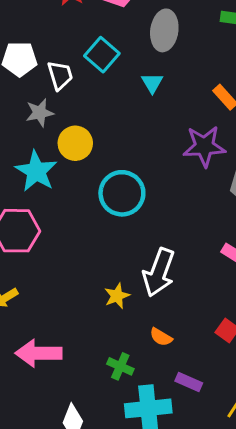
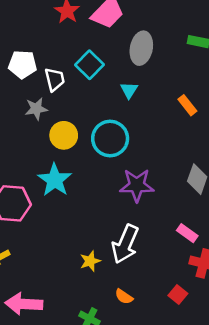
purple star: (204, 146) -> (137, 185), moved
cyan star: (36, 171) -> (55, 180), moved
cyan circle: (122, 193) -> (110, 139), moved

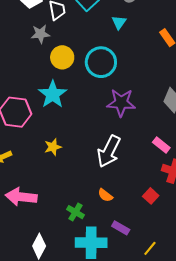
yellow star: (90, 261) -> (53, 147), moved

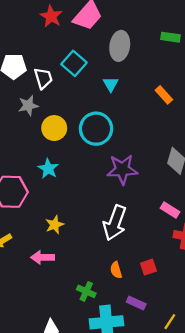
cyan star: (53, 94) -> (48, 169), size x0.7
orange semicircle: (105, 195) -> (116, 270), turned 42
red square: (151, 196) -> (148, 267), moved, turned 35
pink arrow: (21, 197) -> (43, 257), moved, size x0.7

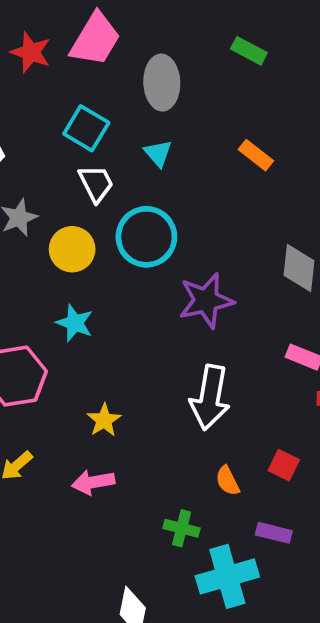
green rectangle: (171, 37) -> (249, 51), turned 30
white trapezoid: (43, 78) -> (96, 183), moved
red square: (148, 267) -> (284, 465), turned -35

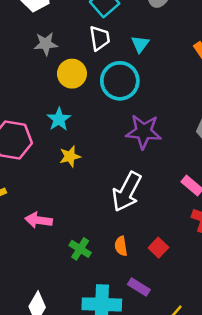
cyan triangle: (158, 153) -> (140, 44), moved
yellow star: (104, 420) -> (70, 156), moved
green cross: (182, 528) -> (80, 249), moved

